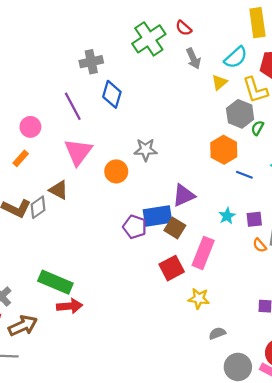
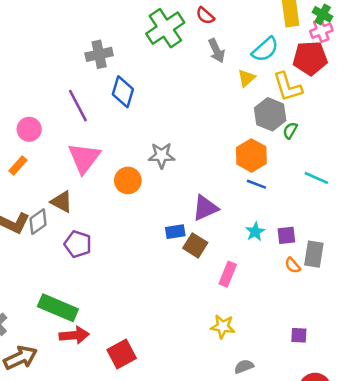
blue line: (244, 175) -> (256, 184), moved
blue rectangle: (158, 216) -> (175, 232), size x0.6
purple pentagon: (135, 227) -> (78, 244), moved
pink rectangle: (203, 253) -> (228, 274), size x0.7
red square: (172, 268) -> (122, 354), moved

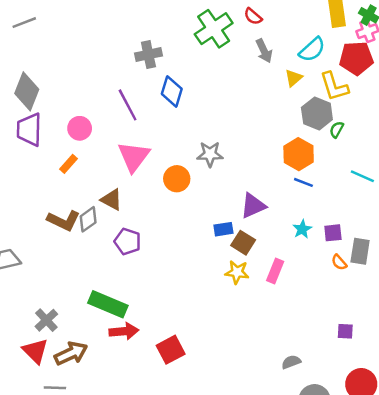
yellow star: (223, 327) -> (237, 272), moved

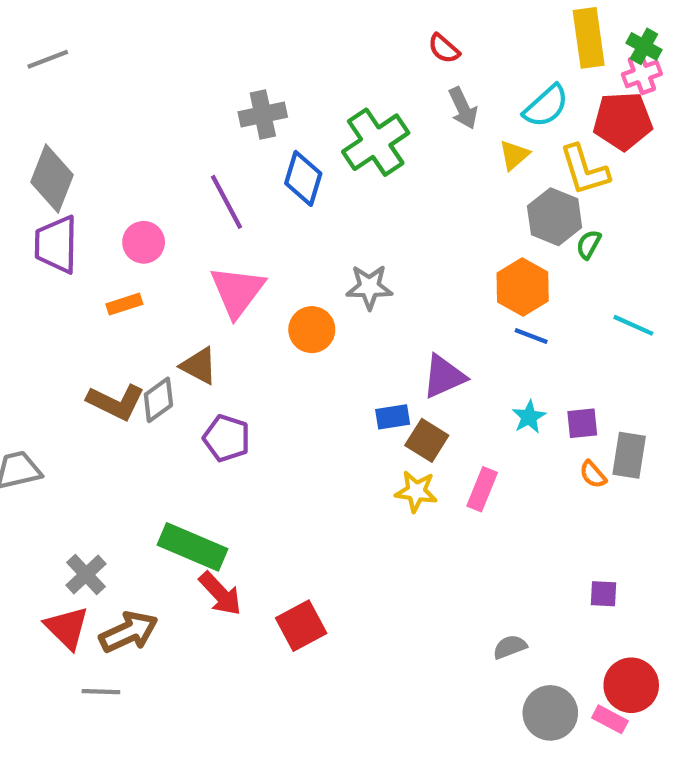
green cross: (214, 29) -> (376, 142), moved
orange rectangle: (69, 164) -> (124, 304), turned 30
red arrow: (124, 331) -> (220, 594), turned 52

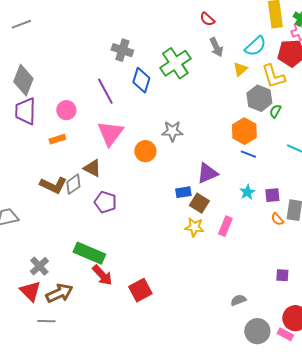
gray cross: (263, 115) -> (122, 50), turned 30

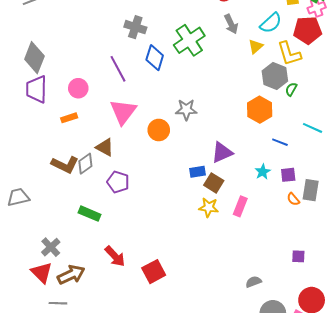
blue line: (248, 154) -> (280, 142), moved
green rectangle: (89, 253) -> (89, 214), moved, size x0.7

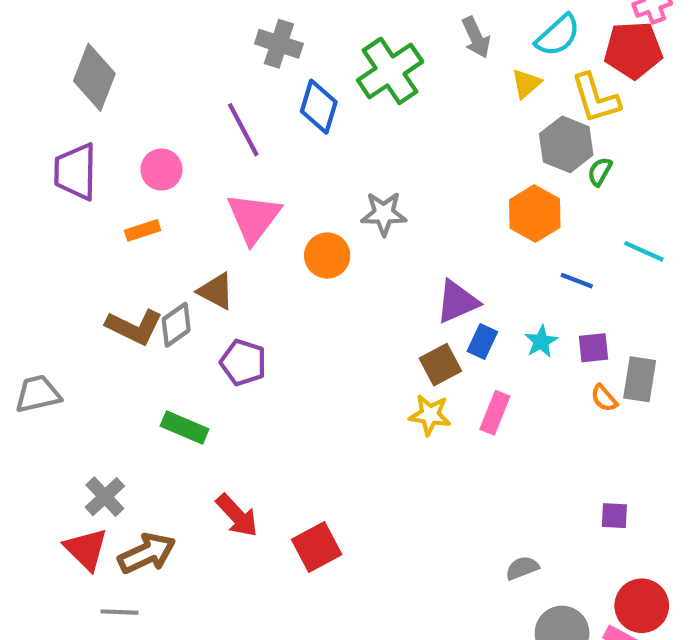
gray diamond: (34, 58) -> (94, 77), moved
blue rectangle: (197, 172) -> (482, 341), moved, turned -56
brown square: (214, 183) -> (440, 365), turned 30

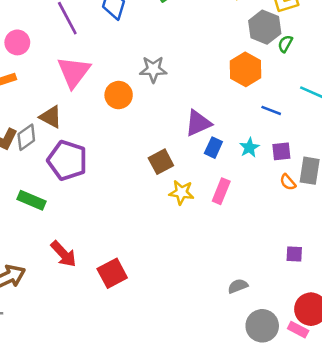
purple pentagon: (243, 362) -> (67, 160), size x1.4
brown square: (440, 365) -> (161, 162), moved

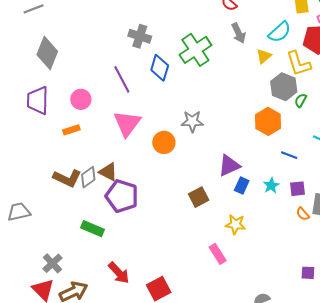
brown triangle: (51, 117) -> (108, 172), moved
pink rectangle: (221, 191) -> (218, 254), moved, turned -54
yellow star: (181, 192) -> (235, 224), moved

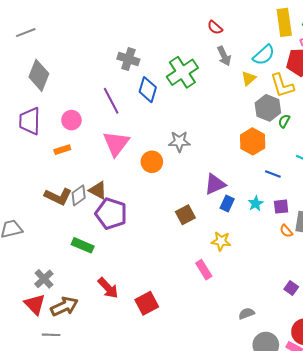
purple square: (308, 273) -> (291, 288), turned 32

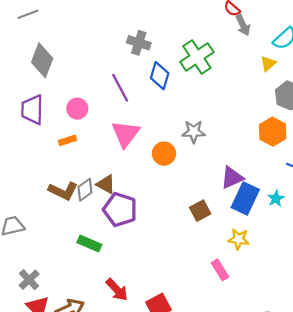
gray arrow: (224, 56) -> (243, 25), moved
blue rectangle: (227, 204) -> (245, 199), size x1.8
gray cross: (44, 279) -> (29, 280), moved

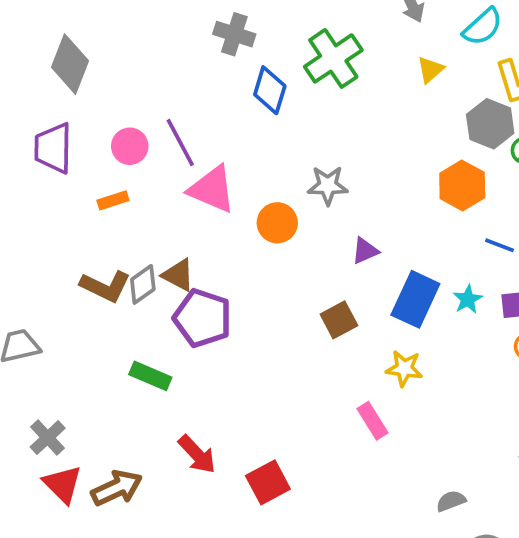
yellow triangle: (268, 64) -> (430, 70), moved
purple line: (120, 88) -> (180, 142), moved
pink triangle: (126, 134) -> (212, 189), turned -44
purple triangle: (232, 178) -> (365, 251), moved, size x0.7

